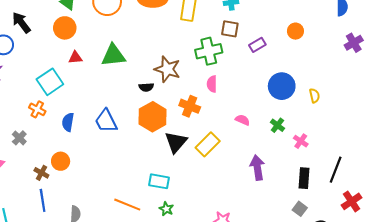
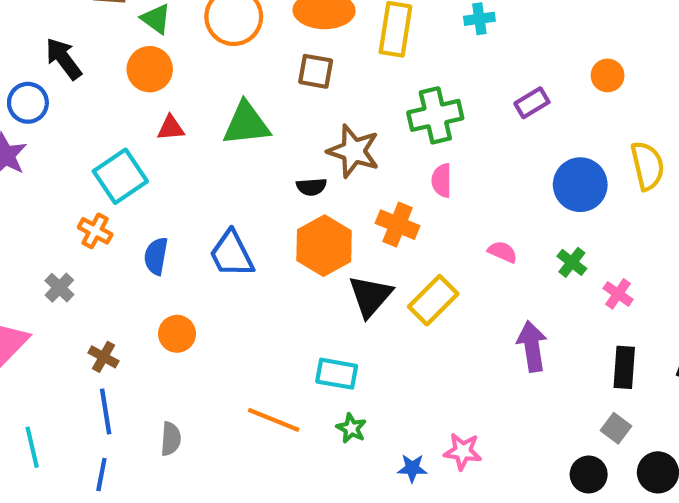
brown square: (230, 29) -> (316, 71), moved
yellow semicircle: (315, 96) -> (647, 166), moved, size x1.6
orange circle: (61, 161) -> (177, 334), moved

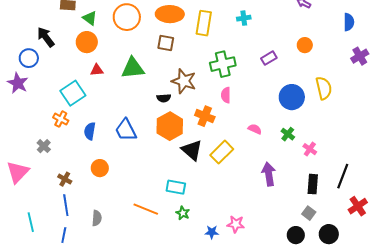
black triangle: (370, 296) -> (192, 150), turned -30

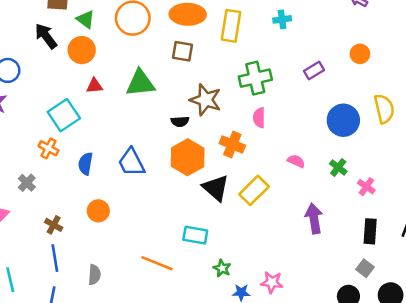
black arrow: (46, 37) -> (46, 36), moved
green star: (183, 213) -> (222, 268), moved

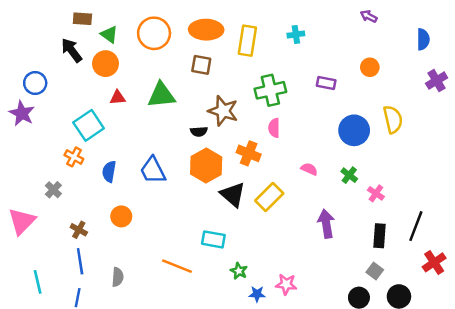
purple rectangle: (314, 70) -> (326, 83), turned 42

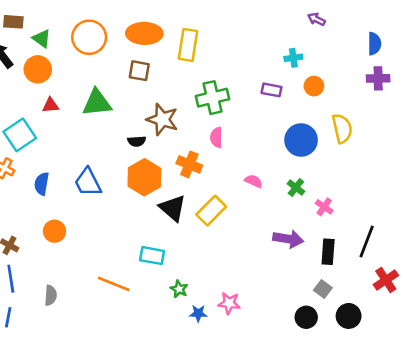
cyan cross: (296, 35) -> (293, 58), moved
orange circle: (370, 67) -> (314, 86), moved
purple cross: (437, 81) -> (378, 78), moved, turned 30
purple arrow: (326, 224) -> (288, 239), moved, turned 108

